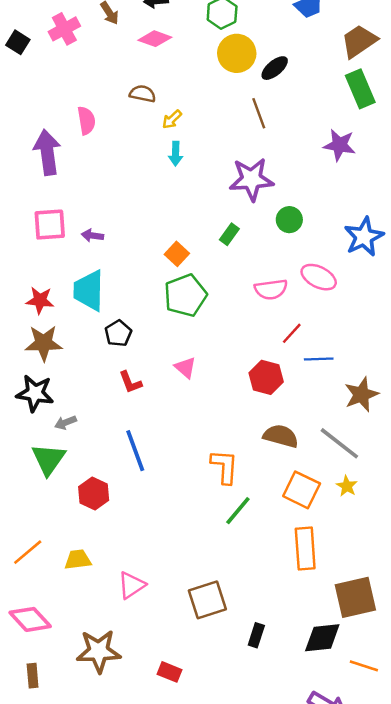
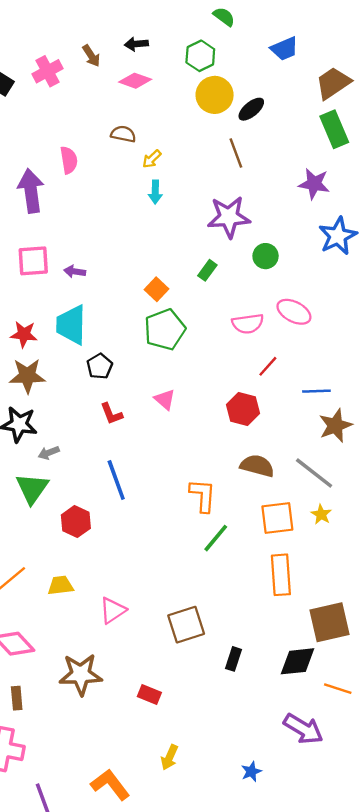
blue star: (364, 237) -> (338, 236), moved
blue line: (319, 359) -> (316, 391), moved
orange square: (302, 490) -> (277, 518), turned -33

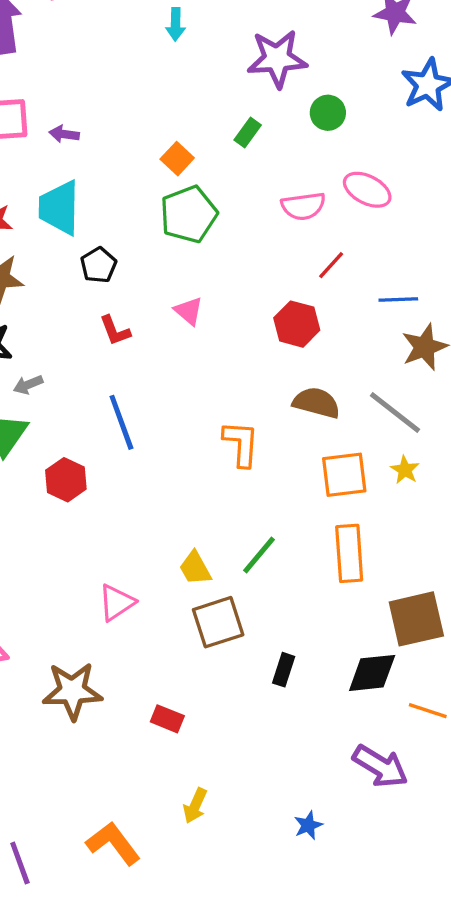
green line: (216, 538) -> (259, 555), moved
yellow trapezoid: (60, 586) -> (195, 568), moved, turned -112

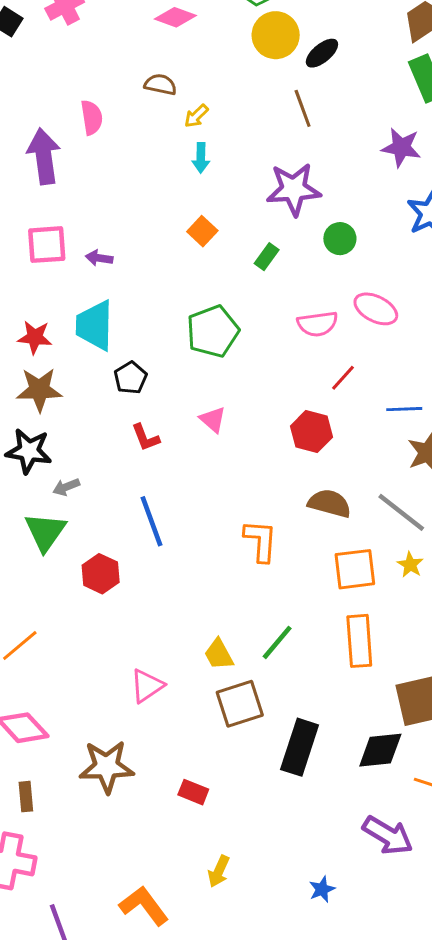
orange square: (177, 159) -> (202, 231), moved
black rectangle: (284, 670) -> (300, 747), size x1.8

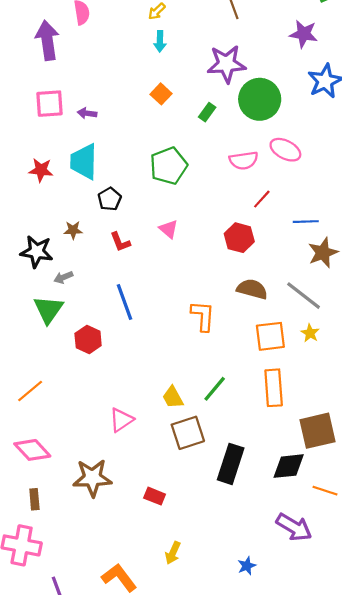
green circle: (340, 239) -> (260, 99), size x1.8
brown star: (39, 390) -> (73, 230), moved, size x0.6

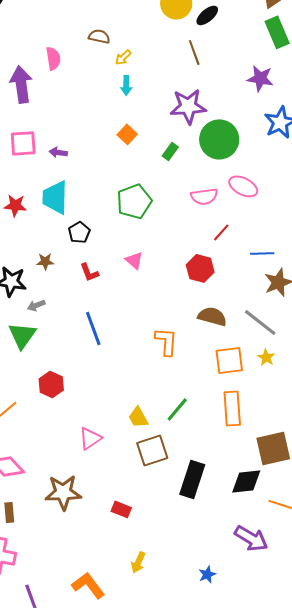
red hexagon: (88, 340) -> (51, 384), moved

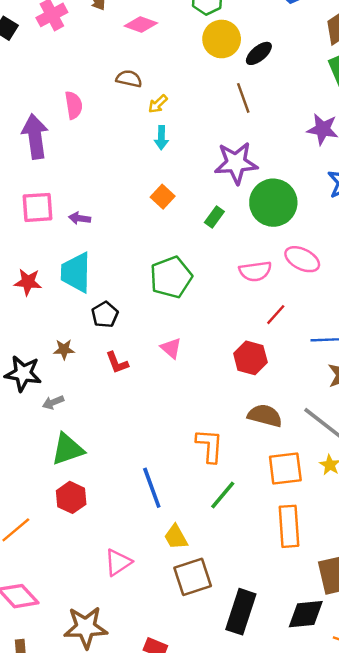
blue line: (93, 328) -> (152, 488), moved
green triangle: (22, 335) -> (68, 449), moved, turned 36
green line: (177, 409) -> (223, 495), moved

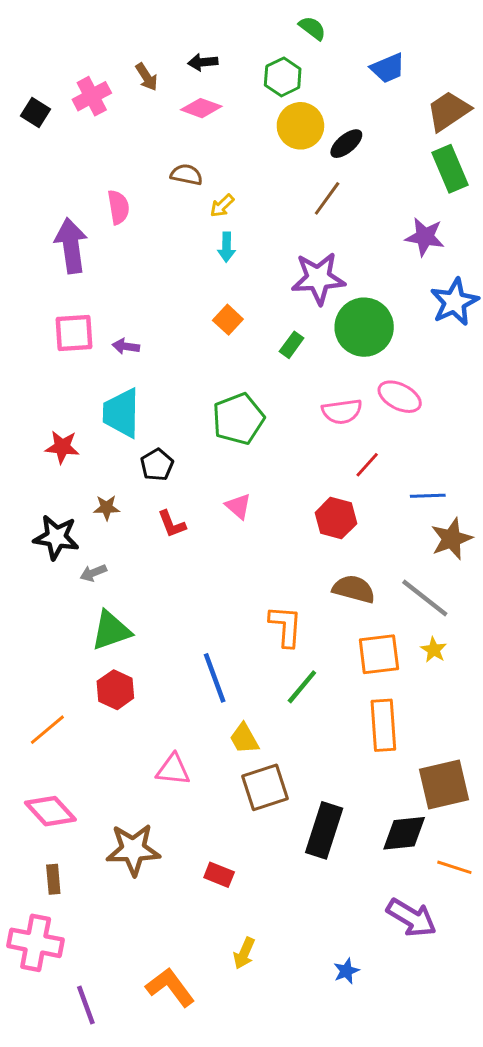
brown line: (243, 98) -> (327, 198), turned 56
red star: (28, 282) -> (62, 447), moved
pink triangle: (118, 562) -> (173, 770), turned 40

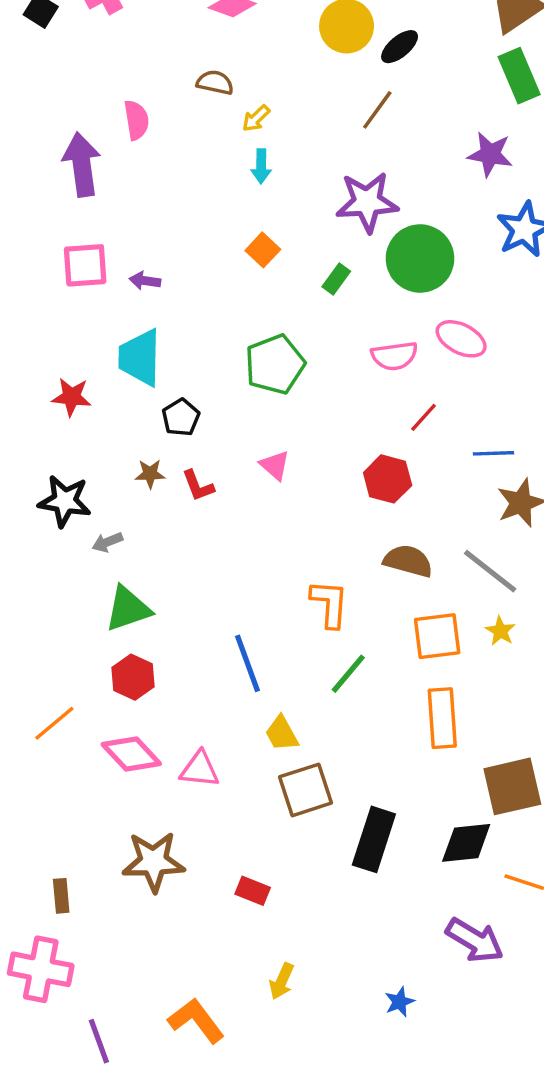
brown star: (107, 508) -> (150, 474), moved
pink diamond: (50, 811) -> (131, 754), moved

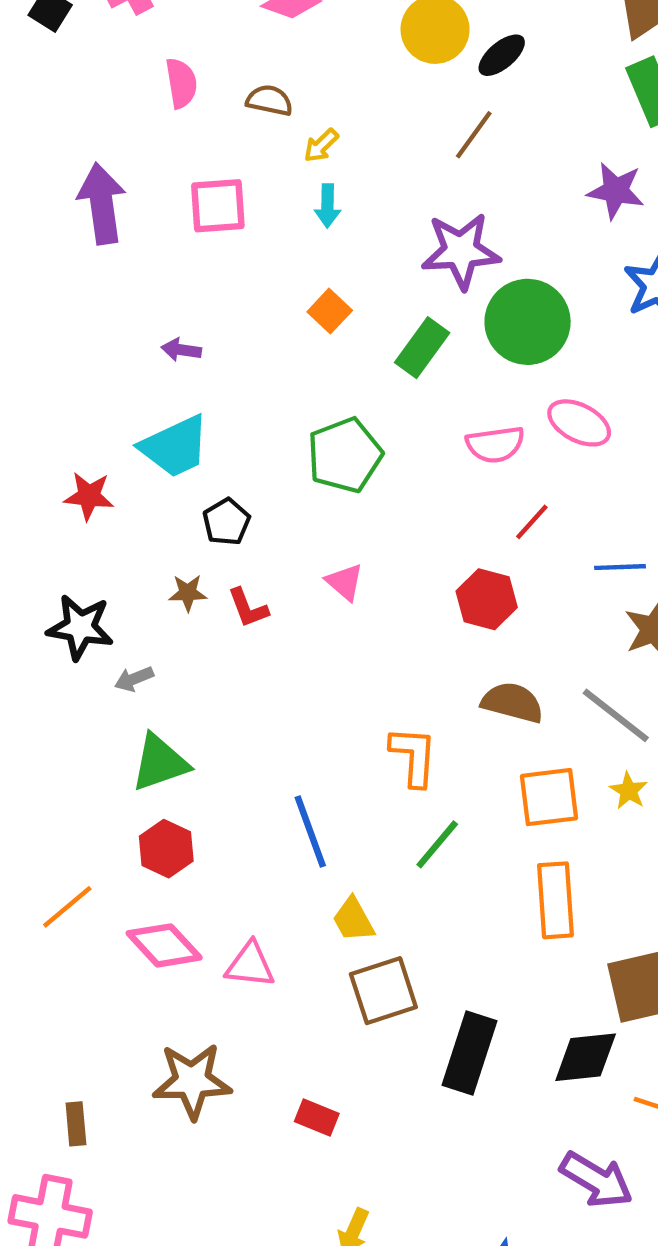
pink semicircle: (136, 120) -> (181, 83), moved
pink square: (85, 265) -> (218, 206), moved
green rectangle: (336, 279) -> (422, 348), size x1.5
cyan trapezoid: (140, 358) -> (175, 447), turned -116

